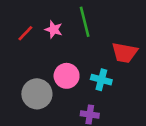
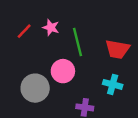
green line: (85, 22) -> (77, 42), moved
cyan cross: (101, 80) -> (113, 84), moved

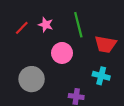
green line: (77, 42) -> (78, 25), moved
pink circle: (63, 71) -> (62, 53), moved

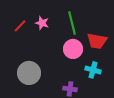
pink circle: (62, 53) -> (73, 49), moved

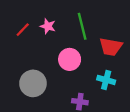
pink circle: (73, 49) -> (70, 59), moved

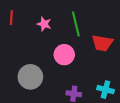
red line: (23, 30) -> (11, 18), moved, turned -40
cyan cross: (106, 80) -> (105, 90), moved

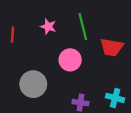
red line: (11, 18) -> (12, 35), moved

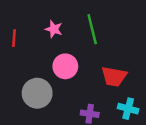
red trapezoid: (112, 47) -> (114, 77), moved
pink circle: (70, 60) -> (65, 66), moved

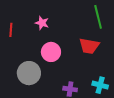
green line: (92, 29) -> (98, 17), moved
red trapezoid: (114, 77) -> (89, 46), moved

